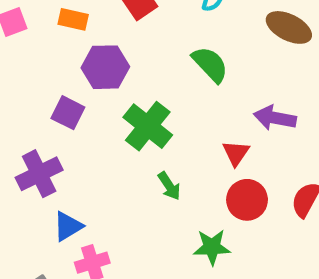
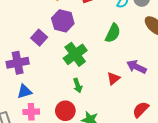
green semicircle: (210, 64) -> (113, 33), turned 54
red circle: (247, 200) -> (65, 111), moved

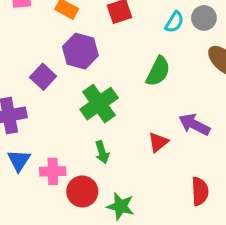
blue triangle: (24, 91) -> (19, 160), turned -42
red semicircle: (141, 110) -> (200, 191), turned 132
pink cross: (31, 112) -> (53, 171), moved

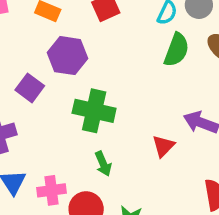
green semicircle: (158, 71) -> (177, 50), moved
green cross: (99, 104) -> (94, 111), turned -36

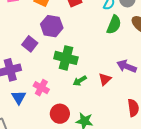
green arrow: (103, 164) -> (80, 81), moved, turned 80
pink cross: (51, 190) -> (41, 88), moved, turned 35

